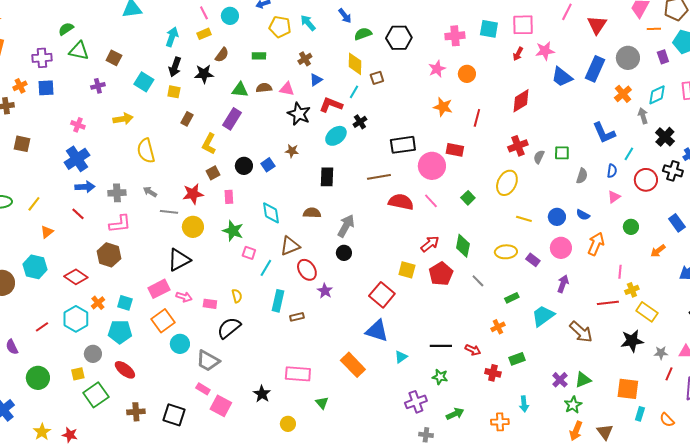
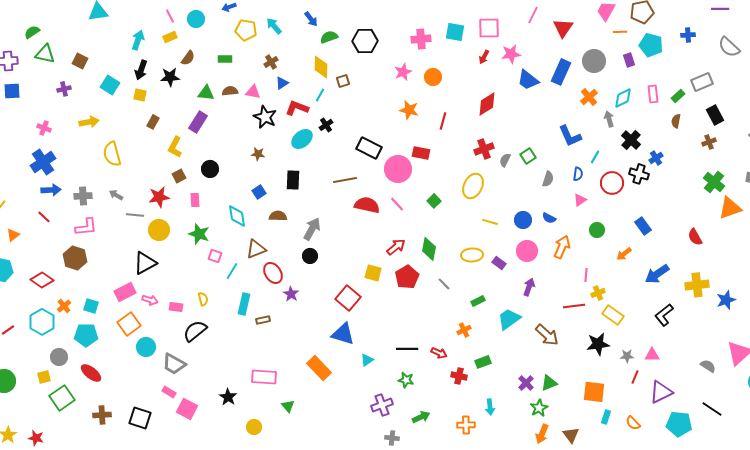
black rectangle: (403, 145) -> (369, 148), turned 35
green square: (562, 153) -> (528, 156), turned -35
blue square: (268, 165) -> (259, 192), moved

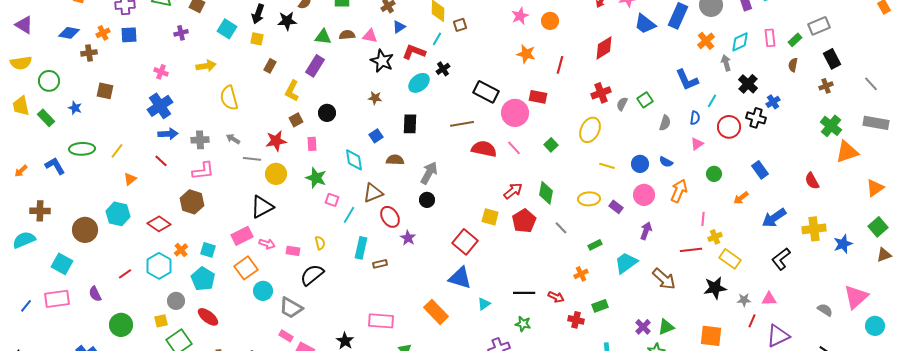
cyan pentagon: (86, 335) -> (203, 279), turned 30

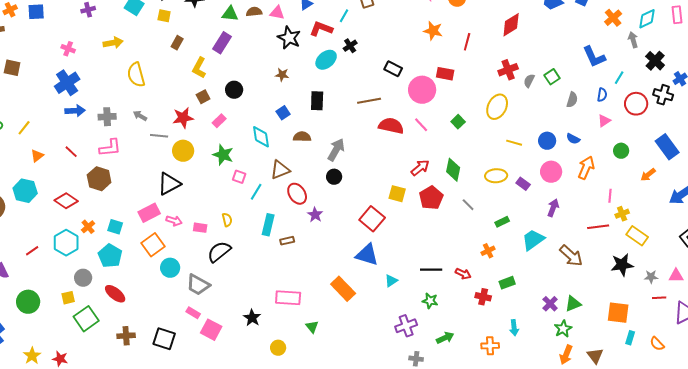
black rectangle: (486, 92) -> (393, 69), size x0.7
pink rectangle: (312, 144) -> (219, 121), turned 48
red line: (161, 161) -> (71, 152), moved
blue rectangle: (760, 170) -> (667, 147), size x1.4
red line: (752, 321) -> (659, 298), turned 64

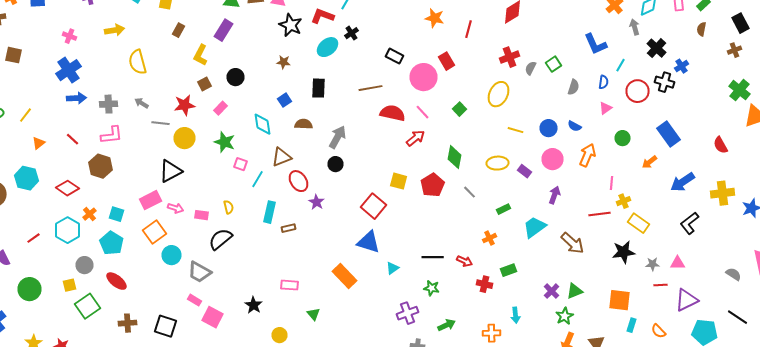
red rectangle: (445, 74) -> (446, 61), turned 48
red arrow: (420, 168) -> (416, 138), moved
pink rectangle: (288, 298) -> (290, 285), size x0.7

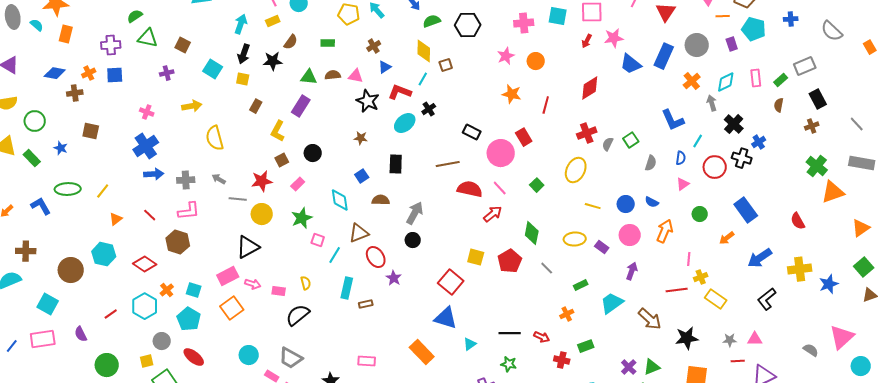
green star: (224, 142) -> (302, 218), turned 30
black star: (624, 252) -> (687, 338), moved
cyan circle: (172, 255) -> (249, 355), moved
gray trapezoid: (200, 272) -> (291, 358), moved

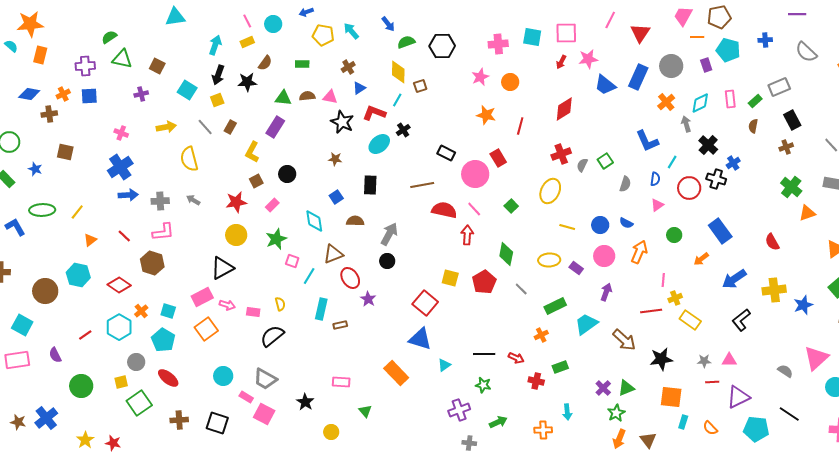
yellow square: (243, 79) -> (217, 100), turned -32
orange triangle: (833, 192) -> (807, 213), size x0.7
gray line: (238, 199) -> (205, 127), moved, turned 42
red arrow: (493, 214) -> (467, 235), turned -48
green rectangle: (581, 285) -> (555, 306), size x1.5

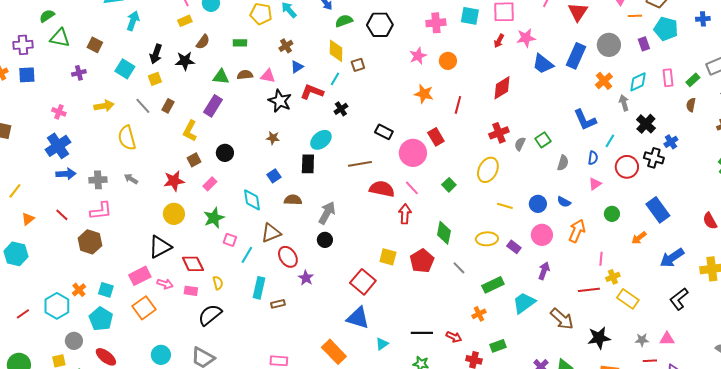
cyan arrow: (215, 45) -> (133, 21), moved
cyan ellipse: (379, 144) -> (321, 140), moved
red diamond: (119, 285) -> (193, 264), moved, turned 30

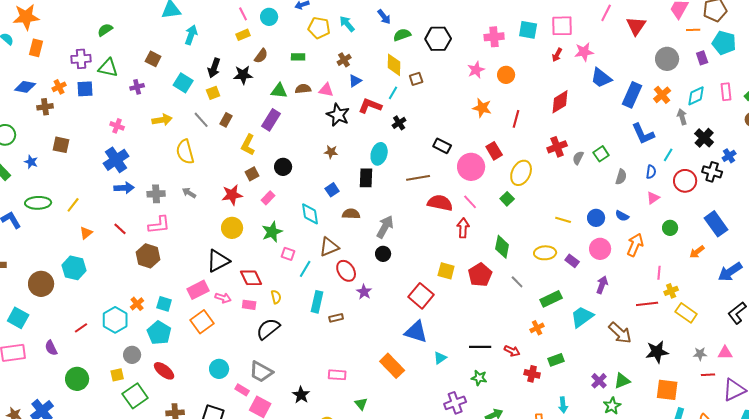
green triangle: (60, 38) -> (108, 68), moved
blue rectangle: (576, 56) -> (632, 95), moved
cyan ellipse: (321, 140) -> (379, 154), turned -35
yellow ellipse: (488, 170) -> (521, 173), moved

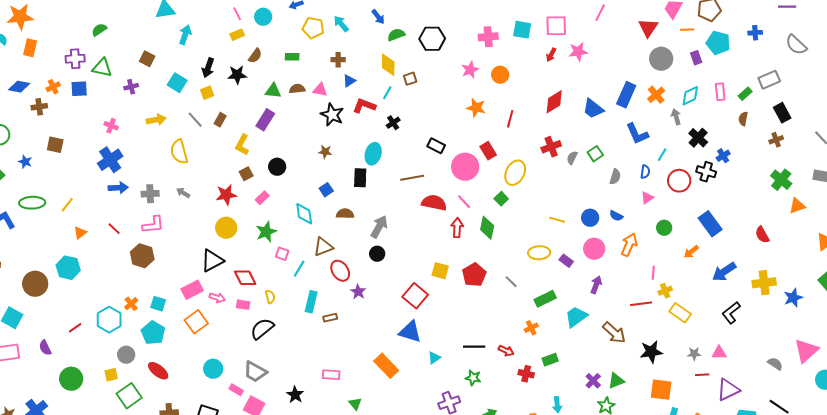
red triangle: (636, 26) -> (648, 28), moved
brown cross: (344, 60) -> (338, 60), turned 32
blue trapezoid: (601, 78) -> (593, 109), moved
green diamond: (502, 247) -> (487, 228), moved

